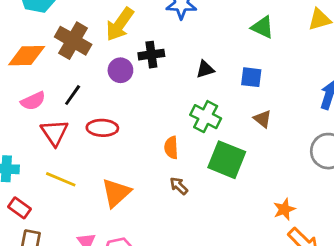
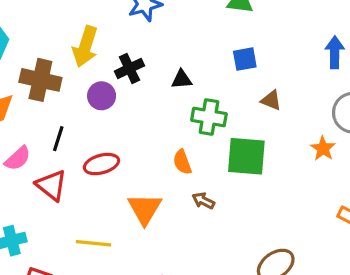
black triangle: (205, 69) -> (182, 79), moved, turned 30
yellow line: (61, 179) -> (93, 243), moved
orange triangle: (116, 193) -> (145, 209), moved
orange star: (284, 209) -> (323, 148), moved

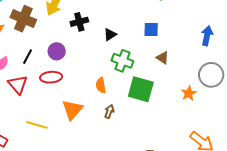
black triangle: (182, 79) -> (110, 35), turned -40
purple circle: (102, 96) -> (57, 51), moved
brown arrow: (203, 201) -> (109, 112), turned 72

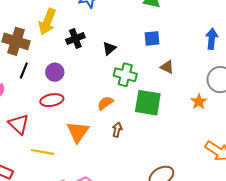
black line: (27, 57) -> (24, 71), moved
red triangle: (18, 84) -> (19, 124), moved
orange semicircle: (101, 85) -> (105, 103), turned 70

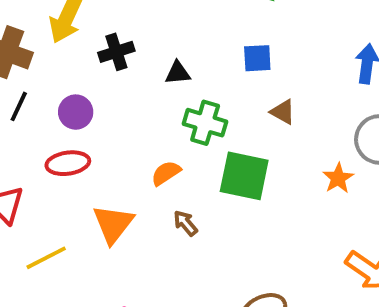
black triangle: (109, 48) -> (178, 73), turned 32
brown arrow: (117, 130) -> (185, 223), turned -56
yellow line: (42, 152) -> (46, 258), turned -40

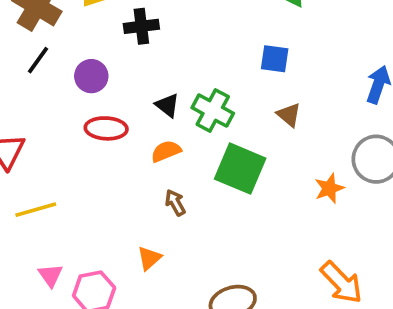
black triangle: (178, 73) -> (167, 105), moved, turned 32
red ellipse: (68, 163) -> (106, 128), moved
orange triangle: (113, 224) -> (149, 258), moved, size x0.6

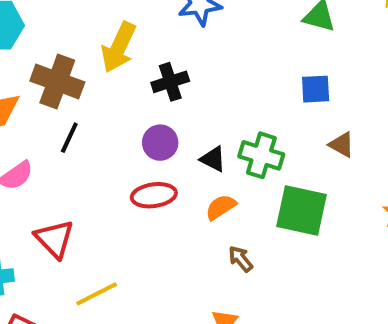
purple circle: (91, 76) -> (160, 143), moved

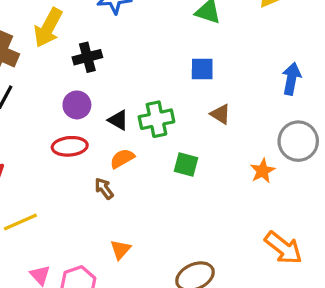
green cross: (261, 155) -> (156, 119), turned -32
green square: (301, 210) -> (186, 165), size x0.6
brown arrow: (241, 259) -> (104, 189), moved

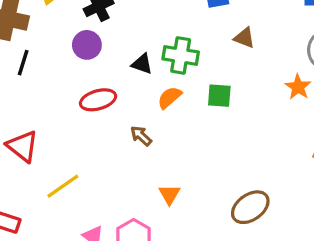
purple circle: (77, 105) -> (87, 45), moved
green cross: (156, 119) -> (181, 55), turned 32
orange semicircle: (122, 159) -> (170, 98), moved

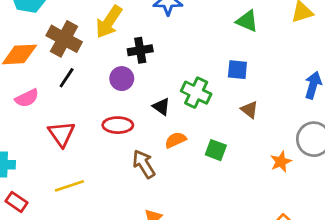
green cross: (181, 55) -> (196, 93), moved
brown arrow: (141, 136) -> (144, 164), size x1.5
red triangle: (23, 146) -> (62, 134), moved

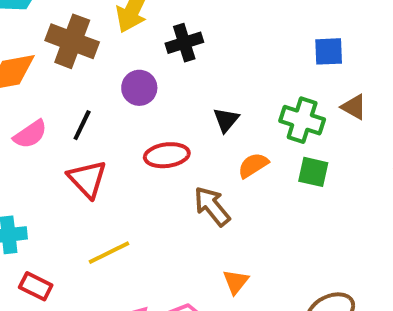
black line: (67, 78) -> (82, 125), moved
purple circle: (122, 79) -> (139, 88), moved
green cross: (196, 93) -> (302, 120), moved
black triangle: (161, 107) -> (226, 120), turned 42

